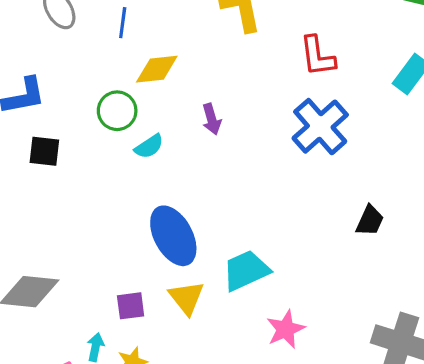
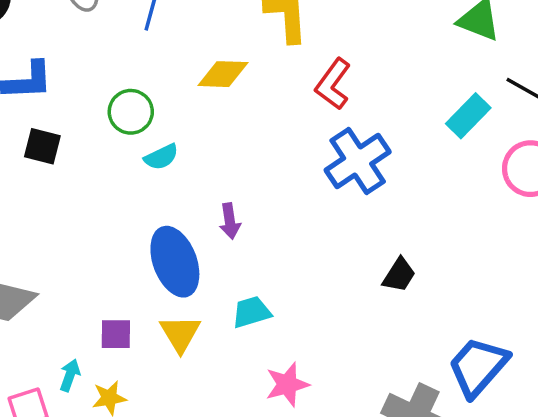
red L-shape: (317, 56) -> (333, 84), moved, turned 36
yellow diamond: (157, 69) -> (223, 74), moved
purple arrow: (212, 119) -> (230, 221), moved
cyan trapezoid: (246, 271) -> (252, 312), size x0.7

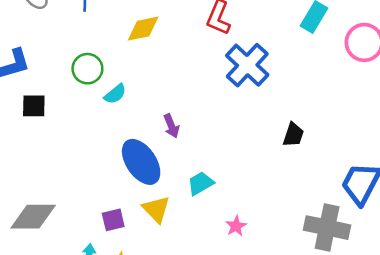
pink star: (287, 384) -> (236, 226), size x0.7

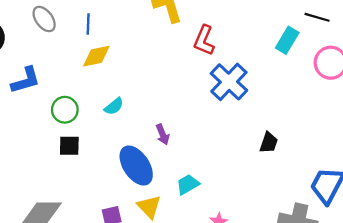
yellow diamond: (143, 29) -> (96, 56), moved
green circle: (87, 69) -> (65, 110), moved
black square: (34, 106) -> (69, 146), moved

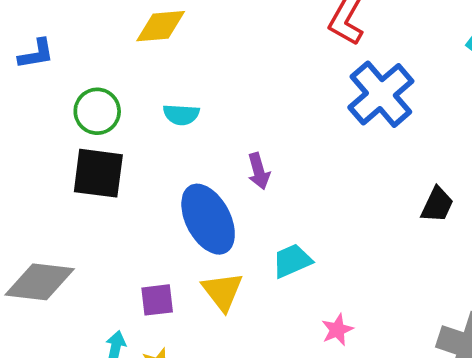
blue L-shape: (26, 80) -> (36, 54), size x0.7
cyan semicircle: (114, 106) -> (181, 115), turned 36
black square: (69, 146) -> (98, 173), size x1.4

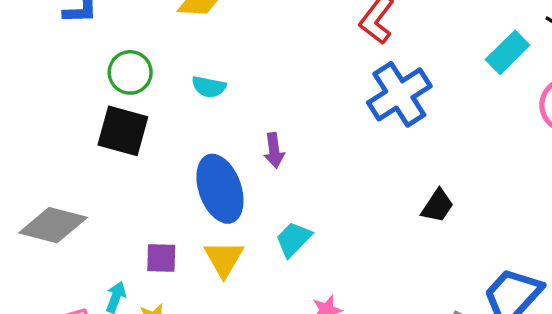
cyan trapezoid: (292, 261) -> (293, 239), turned -30

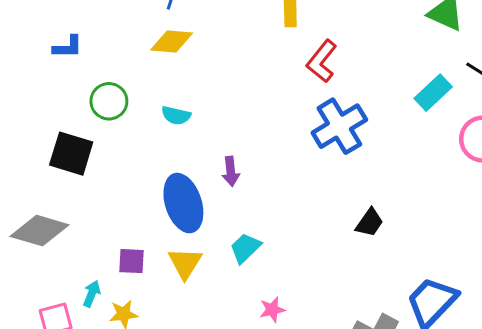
black square: (123, 131) -> (71, 154), moved

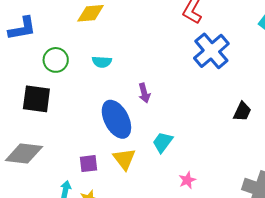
blue L-shape: (68, 47) -> (22, 28), size x1.4

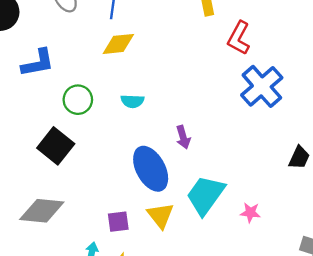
black square: (36, 99) -> (56, 146), turned 32
cyan trapezoid: (163, 142) -> (205, 195), size x1.6
pink star: (187, 180) -> (250, 213), moved, turned 30

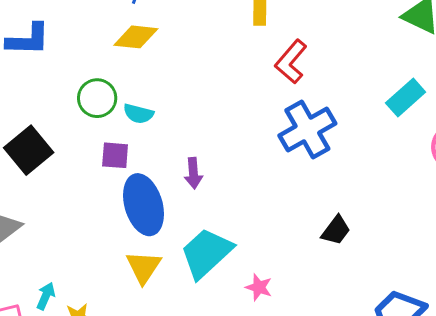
green circle: (78, 100) -> (97, 98), moved
purple square: (118, 222) -> (115, 155), moved

